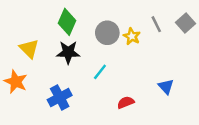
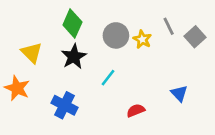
gray square: (186, 23) -> (195, 37), moved
black star: (68, 52) -> (74, 57), turned -30
blue cross: (60, 98) -> (65, 105), turned -35

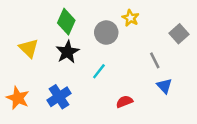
gray line: (169, 26) -> (155, 60), moved
yellow star: (142, 39) -> (130, 18), moved
orange star: (17, 88) -> (18, 98), moved
blue cross: (65, 105) -> (59, 97), turned 30

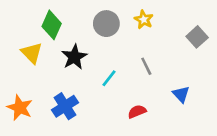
green diamond: (66, 22) -> (52, 25), moved
gray circle: (106, 33) -> (106, 24), moved
gray line: (155, 60) -> (146, 66), moved

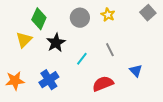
gray square: (197, 37) -> (148, 13), moved
yellow triangle: (32, 53) -> (24, 40), turned 30
orange star: (20, 108) -> (15, 81), turned -30
red semicircle: (137, 112) -> (103, 84), size x1.5

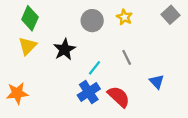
green diamond: (39, 19) -> (30, 18), moved
blue cross: (49, 80) -> (89, 92), moved
red semicircle: (103, 84) -> (119, 97), turned 65

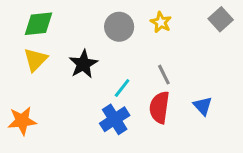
green diamond: (30, 18) -> (38, 24), turned 60
red semicircle: (119, 97) -> (159, 107), moved, turned -125

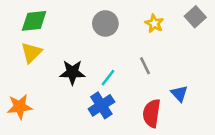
yellow star: (161, 22) -> (154, 23), moved
black star: (83, 64) -> (72, 72), moved, turned 30
red semicircle: (159, 107) -> (152, 113), moved

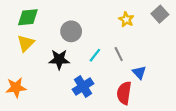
gray circle: (105, 23) -> (71, 31), moved
cyan line: (108, 78) -> (95, 55), moved
blue triangle: (179, 93) -> (139, 72), moved

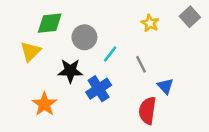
green diamond: (28, 17) -> (50, 23), moved
cyan line: (95, 55) -> (110, 54), moved
blue cross: (83, 87) -> (99, 89), moved
orange star: (16, 88) -> (45, 104), moved, turned -30

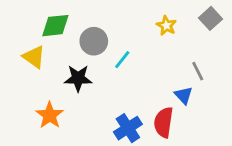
yellow triangle: (30, 51) -> (34, 57), turned -40
gray line: (141, 64) -> (198, 71), moved
blue cross: (99, 89) -> (128, 128), moved

